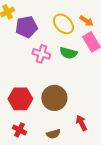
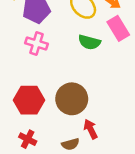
pink cross: (41, 54) -> (36, 43), moved
red arrow: (81, 123) -> (91, 129), moved

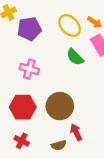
green semicircle: (89, 42) -> (75, 57), turned 30
pink cross: (36, 43) -> (29, 69), moved

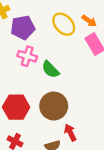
green semicircle: (75, 57) -> (50, 70), moved
pink cross: (29, 69) -> (27, 56), moved

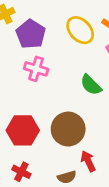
purple pentagon: (23, 27) -> (31, 34), turned -30
green semicircle: (50, 70) -> (91, 85), moved

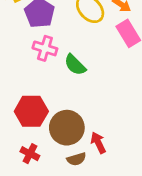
green semicircle: (91, 85) -> (75, 65), moved
brown circle: (68, 129) -> (67, 128), moved

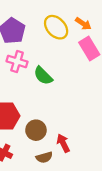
brown circle: (67, 128) -> (36, 130), size x0.7

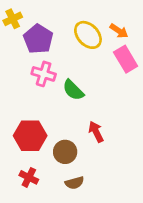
red arrow: (63, 143) -> (96, 132), moved

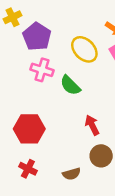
yellow ellipse: (88, 35) -> (84, 49), moved
brown circle: (65, 152) -> (101, 156), moved

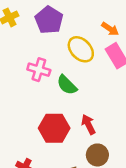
purple pentagon: (37, 37) -> (49, 20), moved
red hexagon: (29, 129) -> (54, 128), moved

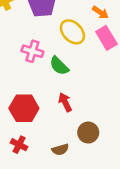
red arrow: (88, 124) -> (65, 102), moved
red hexagon: (54, 128) -> (24, 108), moved

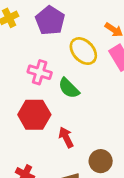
red arrow: (65, 102) -> (66, 137), moved
red hexagon: (24, 108) -> (34, 115), moved

